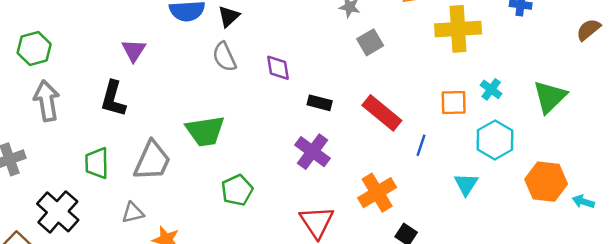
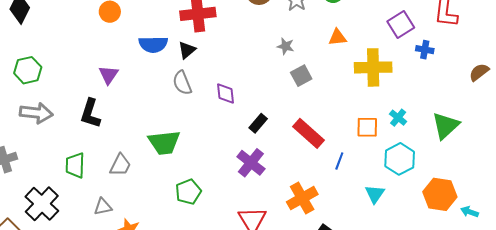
gray arrow: (47, 101) -> (36, 113), turned 104
black rectangle: (320, 103) -> (258, 123), turned -66
gray trapezoid: (152, 161) -> (120, 165), size x0.7

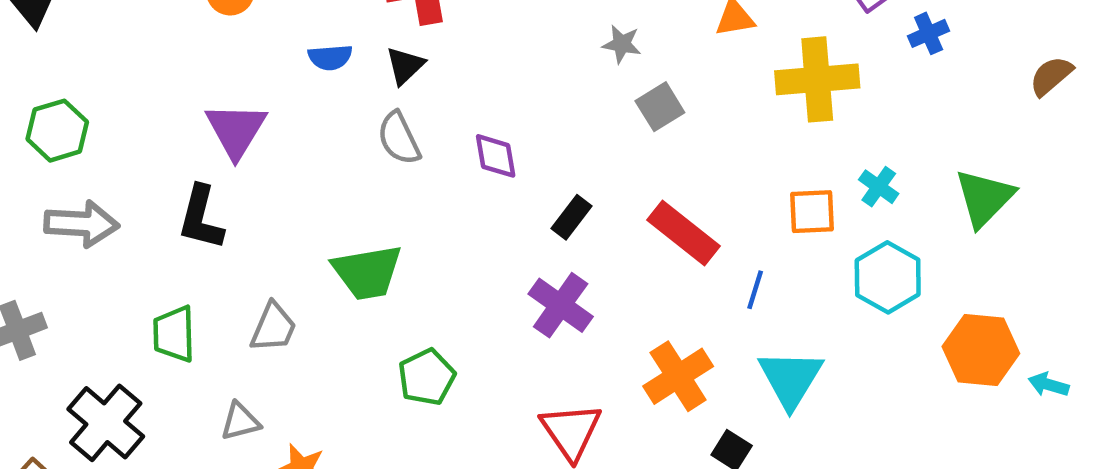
blue semicircle: (153, 44) -> (330, 57), size x0.7
blue cross: (425, 50) -> (929, 33), turned -30
purple triangle: (109, 75) -> (236, 130), size x1.4
cyan triangle: (375, 194) -> (791, 379), moved, size x1.5

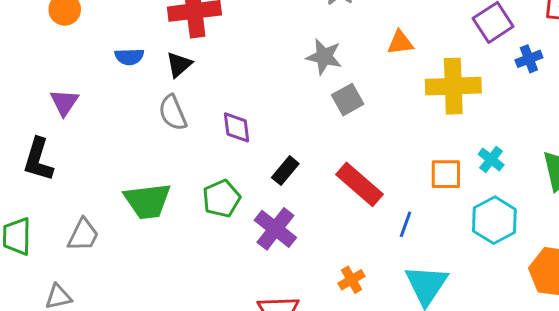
gray star: (622, 44) -> (324, 57), size x1.4
purple triangle: (236, 130) -> (64, 102), size x0.7
orange cross: (678, 376) -> (352, 280), size x0.6
green pentagon: (427, 377) -> (221, 199), moved

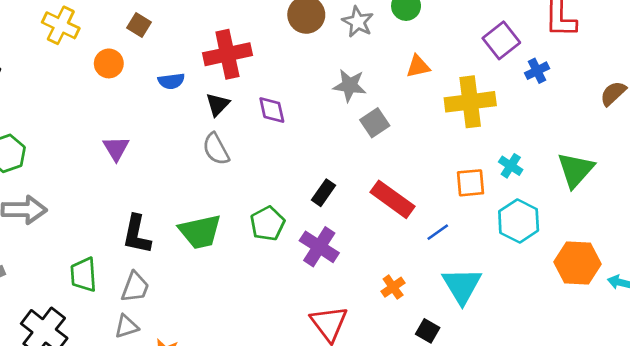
blue semicircle: (129, 57) -> (171, 81), moved
purple diamond: (237, 127) -> (272, 110), moved
black L-shape: (38, 160) -> (137, 234), moved
blue line: (406, 224) -> (438, 232), turned 40
gray trapezoid: (83, 235) -> (135, 287), moved

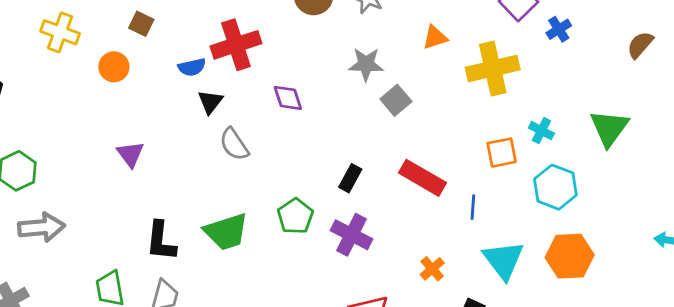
blue semicircle: (171, 81) -> (192, 67), moved
black triangle: (218, 104) -> (210, 102), moved
blue line: (438, 232) -> (473, 207), turned -45
orange hexagon: (578, 263) -> (570, 256), moved

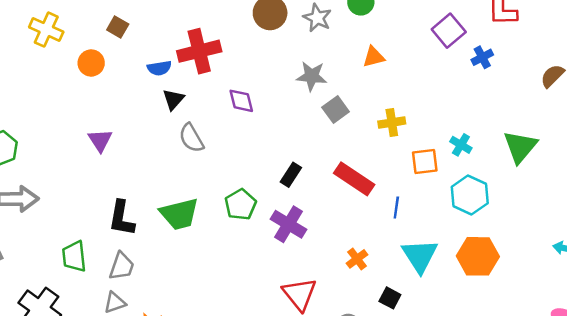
yellow cross: (493, 69) -> (392, 123), moved, size x0.6

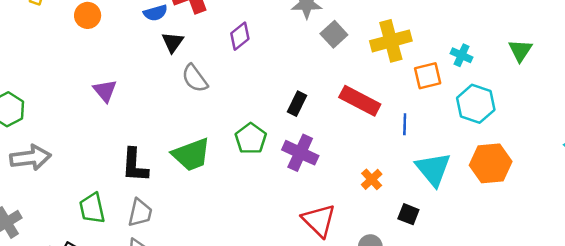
purple diamond: (241, 101) -> (240, 36), turned 72
yellow cross: (392, 123) -> (391, 41), size x1.5
green triangle: (520, 147) -> (520, 50), size x0.7

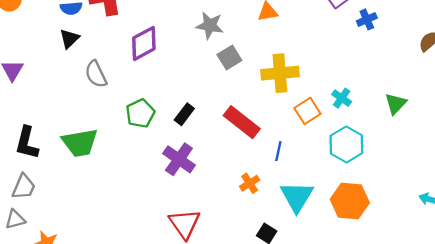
purple diamond: (240, 36) -> (144, 43), size x1.4
black triangle: (173, 42) -> (69, 39), moved
orange square: (428, 76) -> (307, 111), turned -30
green pentagon: (251, 139) -> (140, 113), moved
orange cross: (372, 179) -> (250, 183), moved

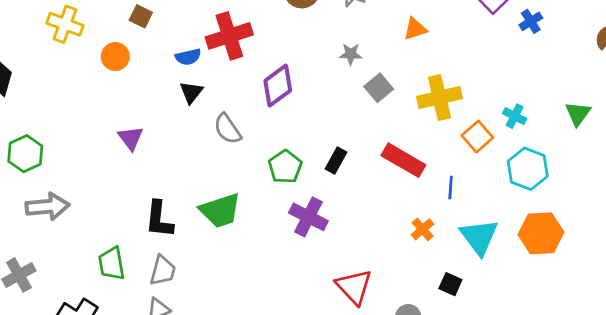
gray star: (210, 26) -> (351, 54), size x0.7
purple cross: (179, 159) -> (308, 217), moved

